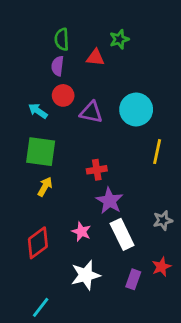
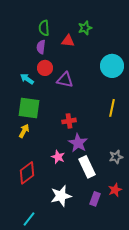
cyan circle: (136, 109) -> (112, 66), moved
yellow arrow: (45, 187) -> (24, 131), moved
pink star: (81, 232) -> (58, 157), moved

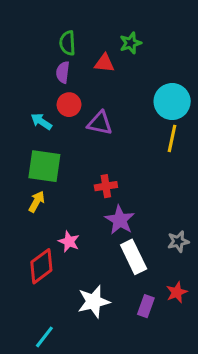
yellow line: (112, 108) -> (172, 138), moved
pink star: (58, 157) -> (69, 242), moved

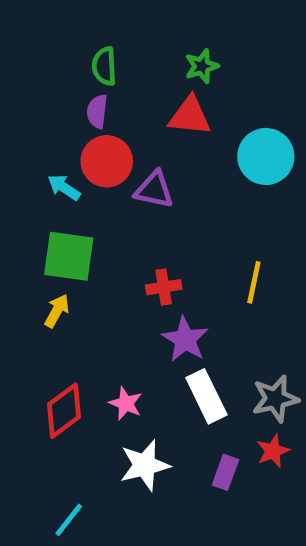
red triangle: (104, 63) -> (190, 116), moved, size x1.4
red circle: (69, 105) -> (107, 161), size x1.4
yellow line: (172, 138) -> (254, 282), moved
pink star: (69, 242) -> (126, 403), moved
gray star: (178, 242) -> (275, 399), moved, size x1.4

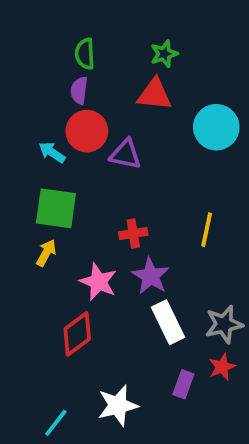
pink star: (126, 403) -> (98, 282), moved, size x1.4
red diamond: (64, 411) -> (77, 334), moved
white star: (145, 465) -> (118, 405), moved

